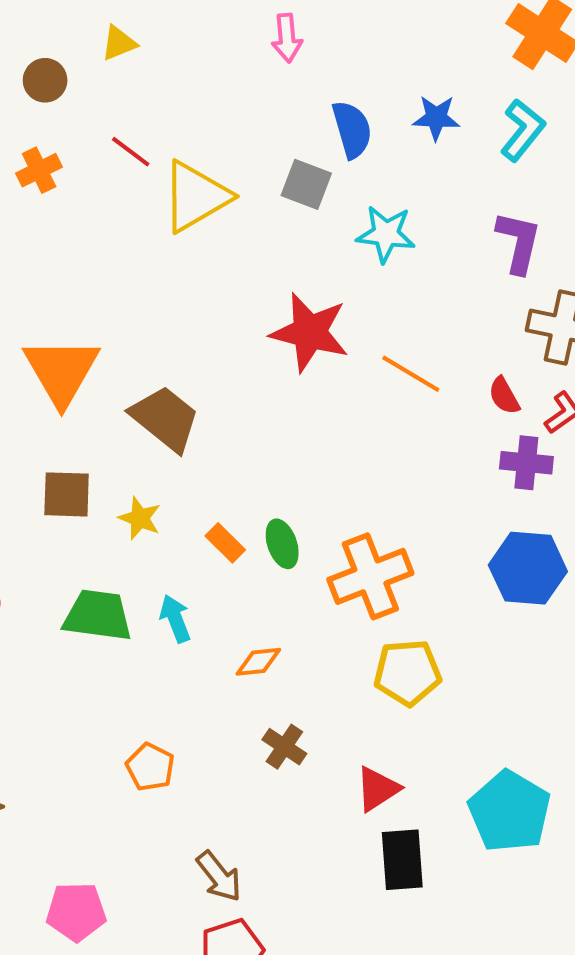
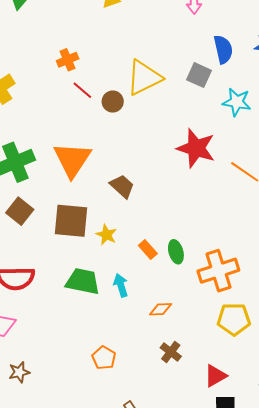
brown circle: (45, 80) -> (113, 102), moved
red line: (131, 152) -> (82, 90), moved
brown trapezoid: (165, 418) -> (122, 186), size x0.7
brown square: (67, 494) -> (71, 221), size x1.4

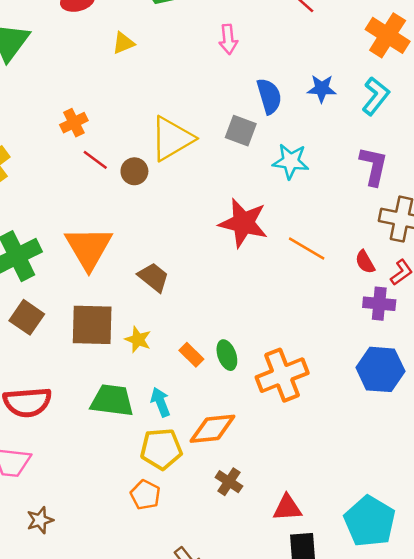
orange diamond: (161, 309) -> (212, 429), size x1.6
yellow pentagon: (234, 319) -> (161, 449), moved
red triangle: (215, 376) -> (287, 508), turned 30

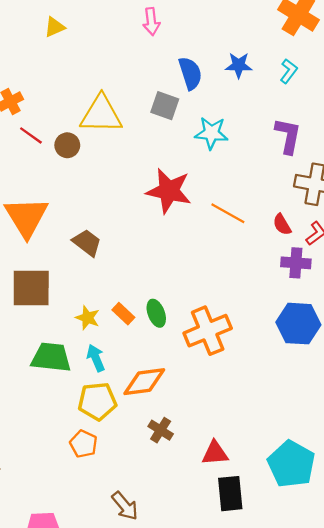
cyan L-shape: (376, 96) -> (289, 71), size x0.7
yellow triangle: (172, 139) -> (101, 114), turned 33
yellow star: (138, 340) -> (88, 318), moved

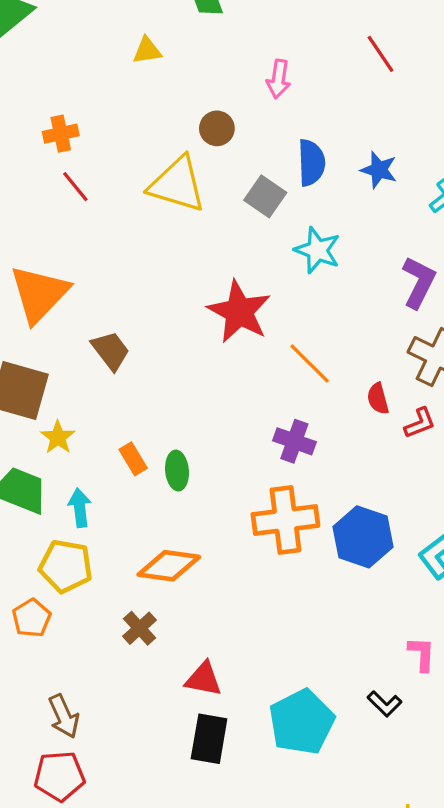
brown circle: (67, 145) -> (217, 128), moved
purple cross: (296, 263) -> (294, 441), moved
yellow star: (88, 318) -> (58, 437), moved
orange cross: (208, 331) -> (285, 520), moved
orange diamond: (144, 382) -> (169, 566), moved

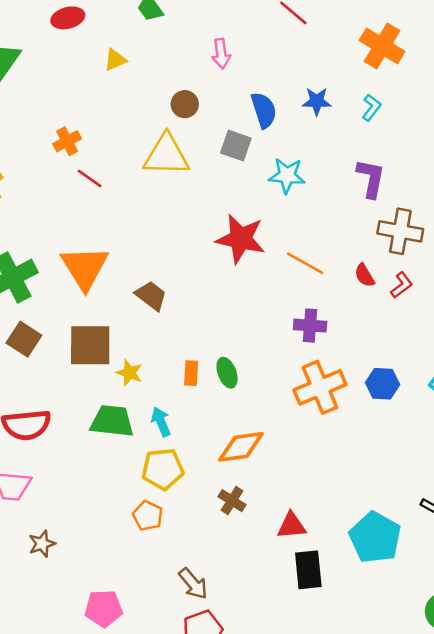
orange rectangle: (133, 459) -> (191, 373), turned 50
blue hexagon: (363, 537) -> (382, 384), size x0.7

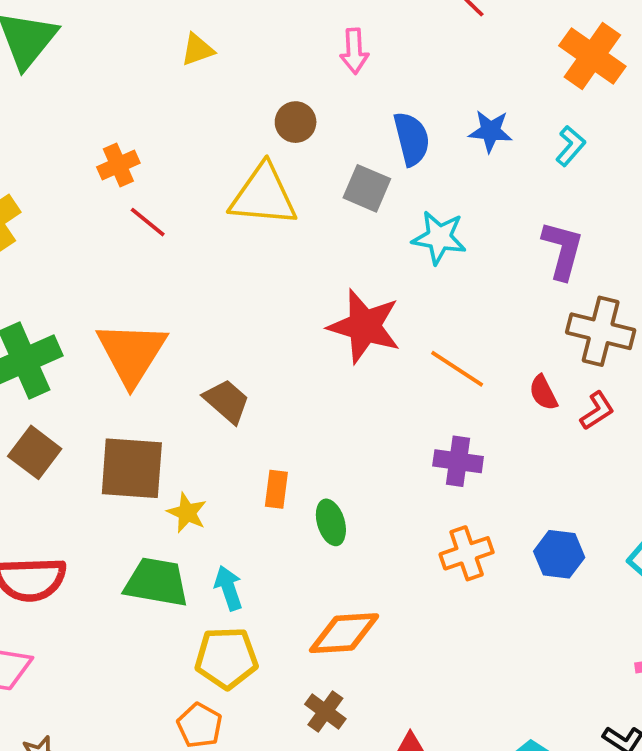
orange rectangle: (191, 373) -> (276, 489), moved
orange cross: (320, 387) -> (467, 553), size x0.7

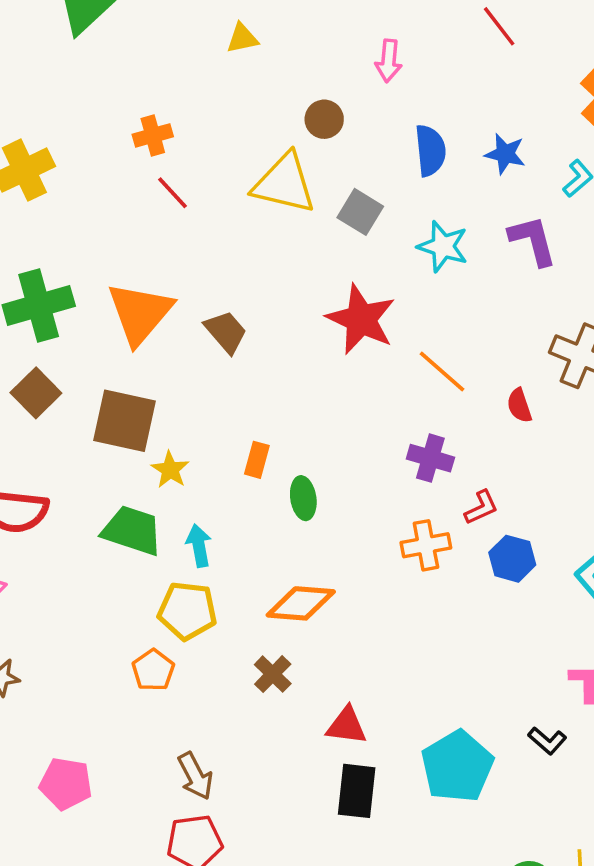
gray square: (367, 188) -> (360, 212), moved
purple L-shape: (563, 250) -> (533, 240), moved, turned -38
brown trapezoid: (227, 401) -> (226, 332), moved
red L-shape: (597, 411) -> (481, 507), moved

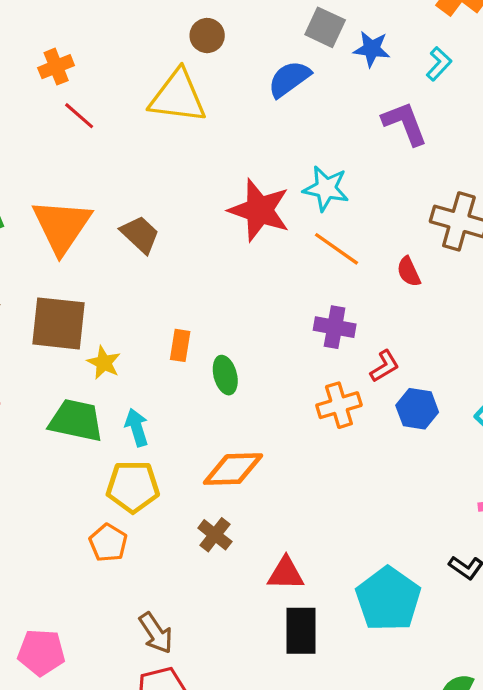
blue semicircle: (430, 151) -> (289, 79), moved, turned -114
gray square: (360, 212) -> (325, 27), moved
cyan star: (443, 246) -> (326, 188), moved

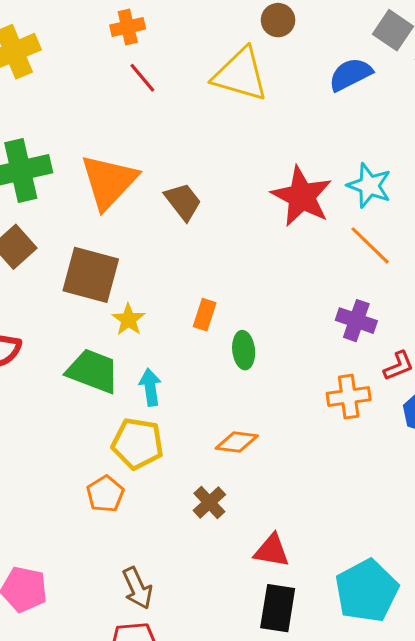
orange diamond: (233, 469) -> (237, 442), size x0.7

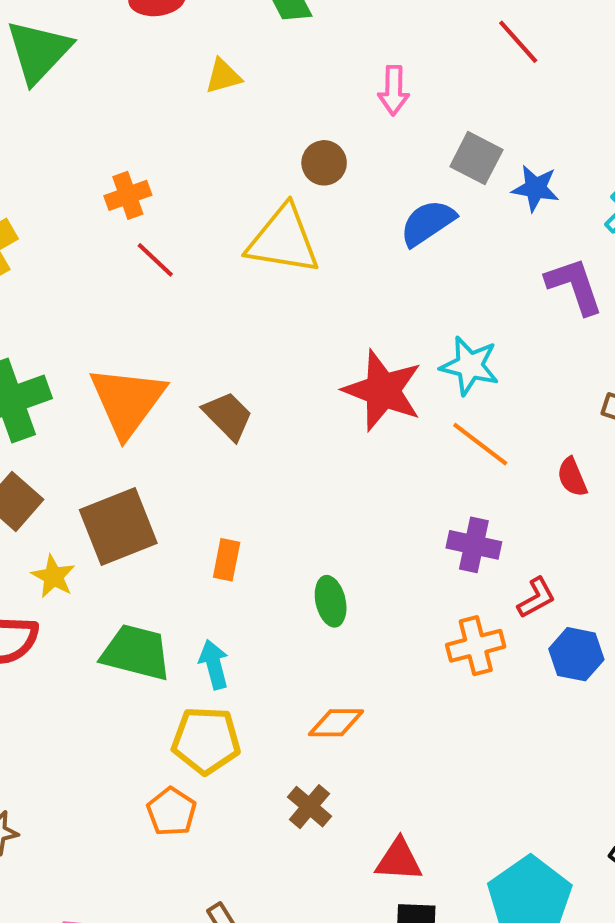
brown square: (91, 275) -> (118, 526), turned -30
orange rectangle: (205, 315) -> (227, 560), moved
yellow star: (128, 320) -> (53, 576), moved

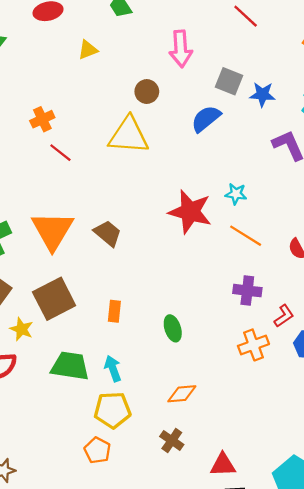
pink arrow: (394, 90) -> (181, 49), size x1.4
cyan star: (470, 366) -> (236, 194), size x0.7

